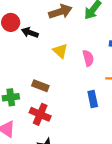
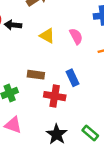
blue rectangle: (93, 99) -> (72, 78), moved
red cross: (40, 114) -> (55, 96), moved

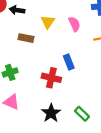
yellow triangle: (47, 36) -> (48, 22), turned 32
brown rectangle: (36, 75) -> (26, 38), moved

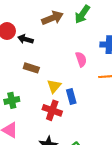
yellow triangle: (48, 22) -> (54, 86), moved

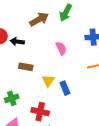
pink semicircle: (81, 59) -> (61, 48), moved
red cross: (52, 110) -> (40, 112), moved

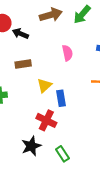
brown rectangle: (26, 67) -> (23, 64), turned -32
red cross: (40, 112) -> (46, 120), moved

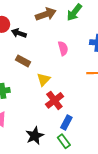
brown rectangle: (23, 64) -> (23, 61), turned 40
blue rectangle: (61, 98) -> (66, 123), moved, turned 40
red cross: (46, 120) -> (54, 100), moved, turned 30

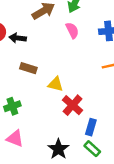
pink semicircle: (63, 48) -> (72, 30), moved
yellow triangle: (44, 79) -> (56, 84), turned -48

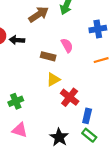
pink semicircle: (72, 30) -> (67, 45), moved
brown rectangle: (28, 68) -> (48, 56), moved
yellow triangle: (56, 84) -> (53, 79), turned -40

